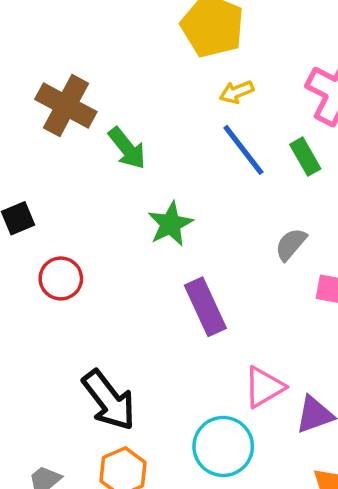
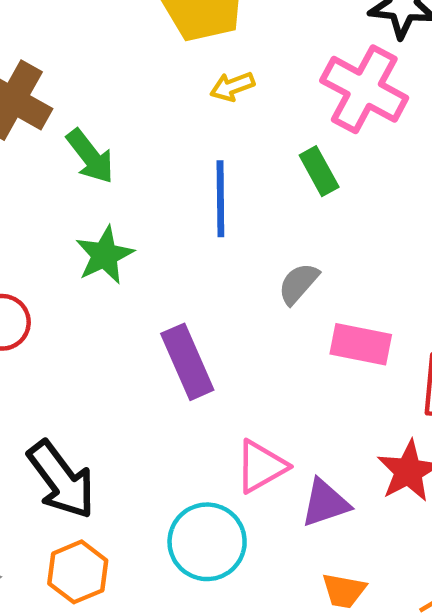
blue line: (243, 150) -> (220, 199), moved, turned 36
green star: (170, 224) -> (105, 255), moved

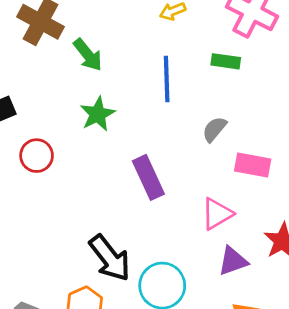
green rectangle: (319, 171) -> (226, 61), turned -52
pink triangle: (261, 466) -> (217, 214), moved
black arrow: (61, 480) -> (110, 258), moved

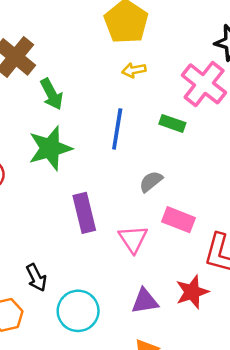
green star: (98, 114) -> (50, 148), size x1.4
pink triangle: (217, 214) -> (133, 239), moved, turned -44
black arrow: (110, 258) -> (36, 278), size x0.6

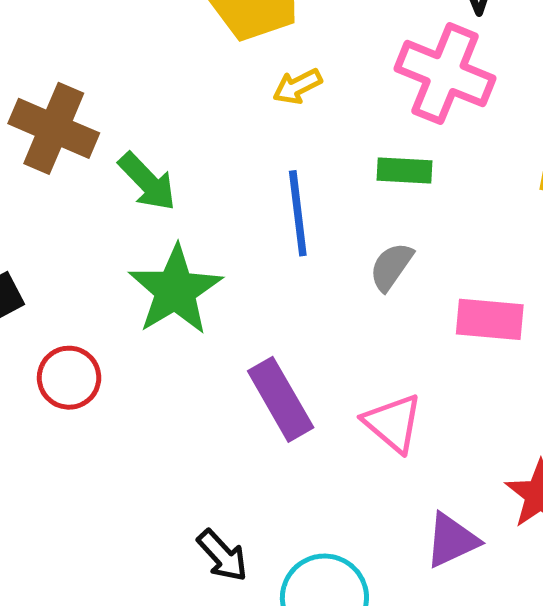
gray semicircle: (151, 181) -> (391, 267), moved
pink rectangle: (178, 220) -> (490, 319), moved

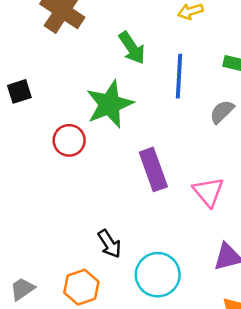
green arrow: (147, 182) -> (132, 48), moved
red circle: (69, 378) -> (69, 140), moved

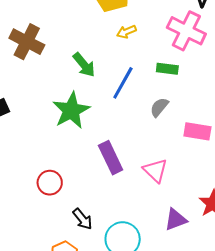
blue line: (179, 76) -> (123, 83), turned 32
red circle: (69, 140) -> (50, 183), moved

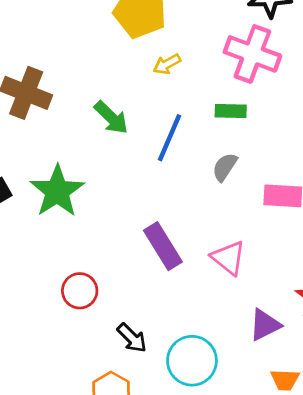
green star: (71, 110) -> (57, 191), moved

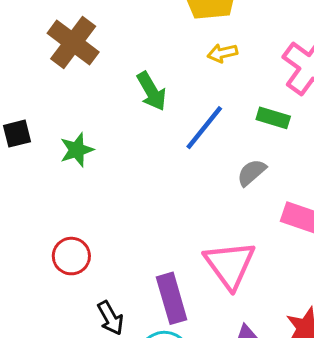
green star: (57, 191) -> (77, 150), size x0.6
purple rectangle: (163, 246) -> (172, 298), moved
pink triangle: (228, 258) -> (230, 265), size x1.4

